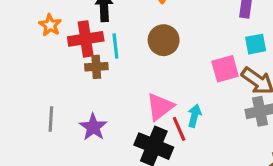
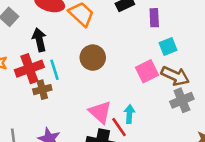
pink triangle: (160, 107) -> (100, 112), turned -30

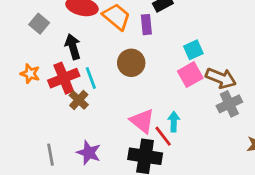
purple rectangle: (154, 18) -> (146, 25), moved
cyan square: (168, 46) -> (193, 50), moved
brown cross: (42, 90) -> (79, 100), turned -30

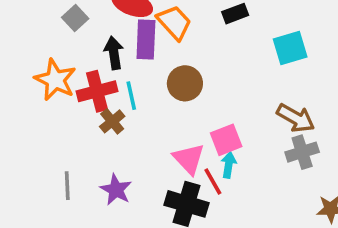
purple rectangle: (146, 25) -> (146, 39), moved, size x1.5
cyan square: (193, 50) -> (290, 48), moved, size x1.4
orange star: (30, 74) -> (55, 80), size x1.6
pink square: (190, 75) -> (226, 140), moved

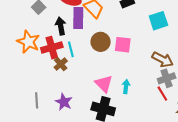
pink square: (226, 140) -> (123, 45), moved, turned 30
red line: (213, 182) -> (162, 94), moved

